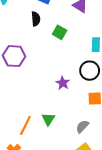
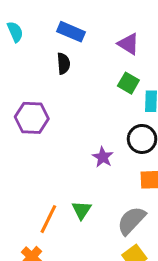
green square: (60, 32) -> (128, 83), moved
gray semicircle: (82, 126) -> (131, 221), size x1.5

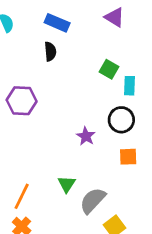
purple triangle: (128, 44) -> (114, 17), moved
orange line: (48, 219) -> (22, 196), moved
gray semicircle: (131, 221) -> (93, 200), moved

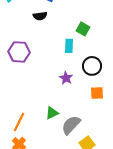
black semicircle: (50, 51) -> (40, 16), turned 88
cyan rectangle: (130, 86) -> (69, 46), moved
green triangle: (67, 184) -> (52, 113), turned 32

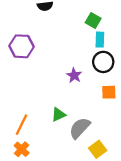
cyan rectangle: (69, 46) -> (100, 40), moved

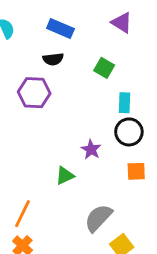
green square: (93, 21) -> (104, 68), moved
purple hexagon: (22, 46) -> (34, 93), moved
green triangle: (58, 115) -> (65, 176), moved

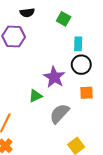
purple star: (91, 149) -> (54, 77), size x1.5
gray semicircle: (98, 218) -> (59, 114), moved

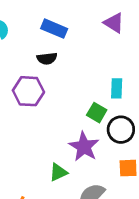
green square: (64, 19) -> (97, 113), moved
cyan rectangle: (78, 44) -> (117, 88), moved

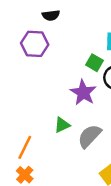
green triangle: (58, 172) -> (62, 125), moved

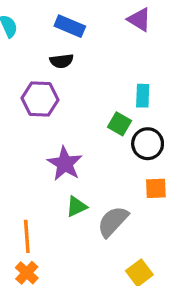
purple star: (83, 93) -> (65, 164), moved
orange line: (25, 147) -> (27, 236), turned -30

